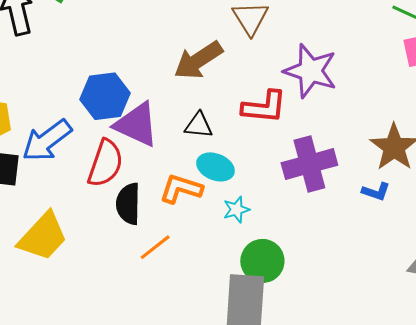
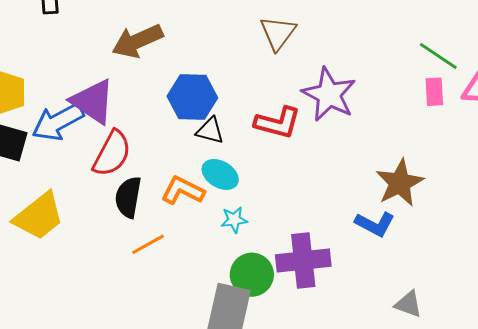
brown arrow: (198, 60) -> (138, 41), moved
blue hexagon: (105, 96) -> (192, 97), moved
purple triangle: (137, 125) -> (93, 102), moved
purple cross: (309, 164) -> (303, 261), moved
blue L-shape: (376, 192) -> (375, 224), size x1.4

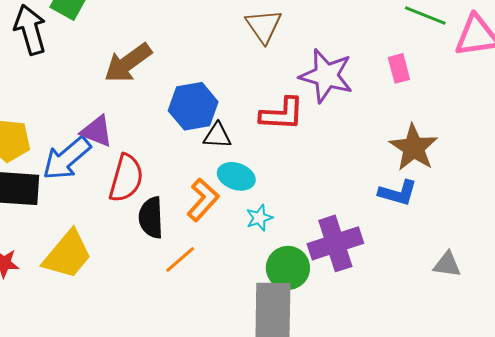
pink rectangle: (434, 92) -> (399, 68), moved
purple triangle: (93, 102) -> (97, 131), size x0.7
orange L-shape: (183, 191) -> (203, 200), turned 117

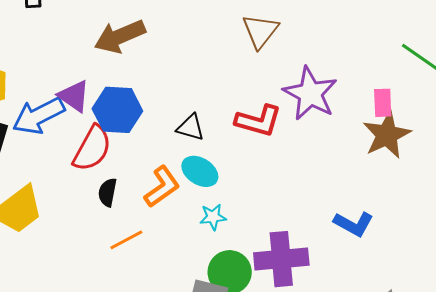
blue hexagon: (193, 106) -> (117, 110), moved
brown star: (414, 148) -> (387, 135), moved
black semicircle: (151, 218) -> (108, 192), size x0.7

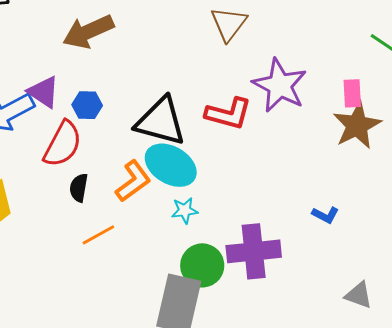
blue hexagon: (117, 110) -> (87, 105), size x0.6
black triangle: (191, 127) -> (161, 121), size x1.8
cyan ellipse: (200, 171) -> (171, 165), size x1.4
blue L-shape: (354, 224) -> (325, 215), size x0.7

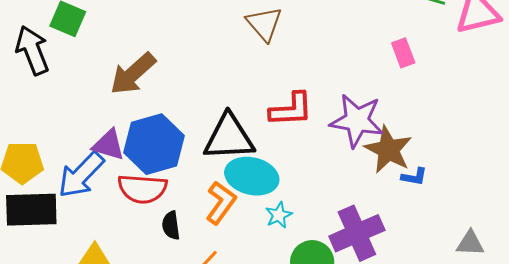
purple star: (280, 85) -> (357, 121), moved
blue hexagon: (87, 105) -> (154, 144), size x2.0
brown star: (357, 125) -> (388, 150), moved
red semicircle: (63, 144) -> (142, 189), turned 84

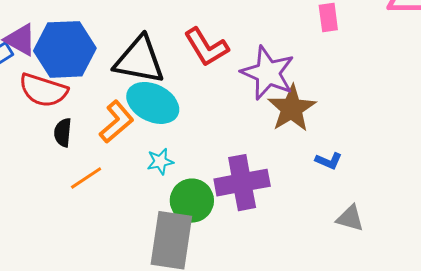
red L-shape: (291, 110) -> (206, 47), turned 48
blue L-shape: (414, 177) -> (329, 161), moved
cyan star: (279, 215) -> (160, 162), moved

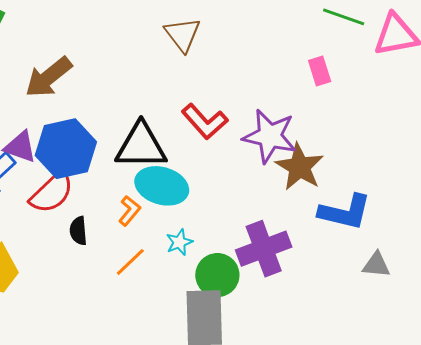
red semicircle: (43, 90) -> (52, 193), turned -51
orange L-shape: (117, 122) -> (129, 211), size x0.7
blue L-shape: (329, 161) -> (345, 212), size x2.0
orange line: (86, 178) -> (130, 262), moved

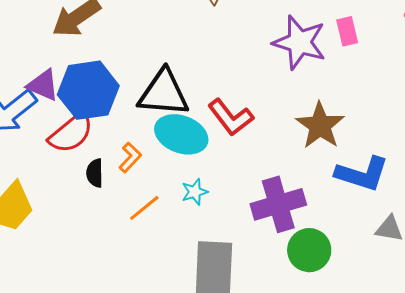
red L-shape: (205, 122) -> (231, 117), moved
purple star: (270, 136) -> (300, 42), moved
orange L-shape: (129, 211) -> (130, 158), moved
green circle: (217, 275) -> (309, 250), moved

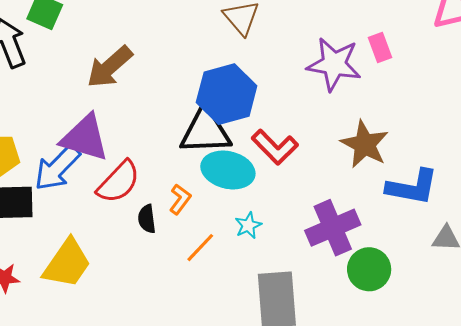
purple triangle: (43, 85) -> (85, 138), size x1.5
blue hexagon: (88, 90) -> (227, 94), moved

